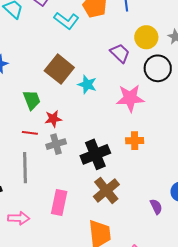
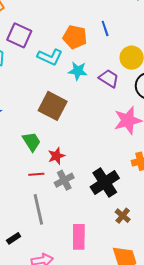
cyan star: (87, 84) -> (78, 71), moved
brown cross: (106, 190) -> (123, 216), size x0.6

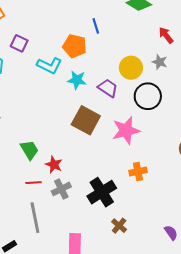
blue line: (105, 28) -> (96, 26), moved
purple square: (19, 35) -> (19, 43), size x0.7
brown square: (53, 106) -> (86, 120), moved
red star: (56, 156) -> (54, 165), turned -30

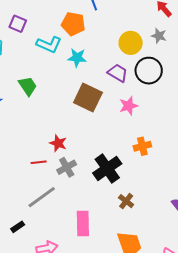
purple trapezoid: (108, 88) -> (118, 73), moved
pink star: (126, 130) -> (129, 106), size x0.7
green trapezoid: (29, 150) -> (28, 86), moved
gray line: (35, 218) -> (42, 197), turned 68

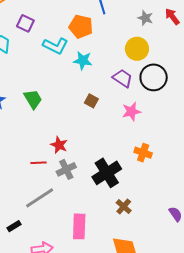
gray star: (159, 36) -> (145, 18), moved
green trapezoid: (28, 86) -> (33, 99), moved
brown square: (88, 98) -> (91, 101), size x0.5
orange cross: (142, 146) -> (143, 153), turned 30

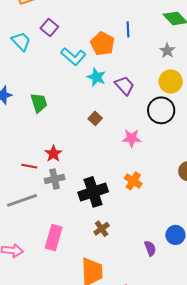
yellow circle: (137, 49) -> (171, 81), moved
purple trapezoid: (122, 78) -> (124, 86), moved

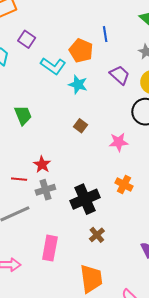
purple trapezoid: (124, 86) -> (120, 75), moved

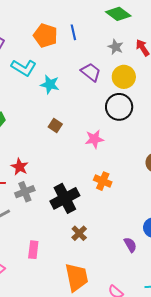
orange pentagon: (81, 51) -> (45, 36), moved
pink rectangle: (50, 248) -> (33, 250), size x0.7

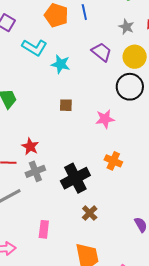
brown square: (55, 125) -> (66, 105), turned -32

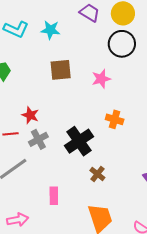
cyan L-shape: (35, 47) -> (16, 29), moved
brown square: (66, 105) -> (61, 70), size x1.6

